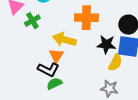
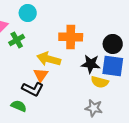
yellow semicircle: (115, 63) -> (100, 82), turned 78
green semicircle: (54, 84) -> (19, 106), moved, turned 49

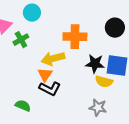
black circle: (113, 44) -> (115, 28), moved
yellow arrow: (49, 59) -> (53, 59), turned -30
black L-shape: (33, 89) -> (50, 89), moved

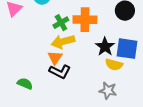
green cross: (21, 40) -> (61, 23), moved
black star: (95, 64) -> (105, 47), turned 30
green semicircle: (23, 106) -> (25, 84), moved

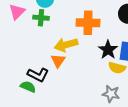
green cross: (61, 23) -> (41, 18), moved, turned 35
black L-shape: (60, 72) -> (38, 75), moved

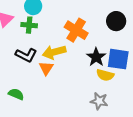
orange cross: (88, 23) -> (76, 30), turned 30
black L-shape: (38, 75) -> (26, 55), moved

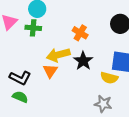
orange cross: (76, 30) -> (80, 33), size x0.7
black L-shape: (26, 55) -> (20, 78), moved
black star: (96, 57) -> (83, 61), moved

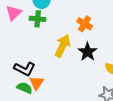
yellow arrow: (58, 55) -> (63, 46), turned 130
orange triangle: (50, 71) -> (37, 83), moved

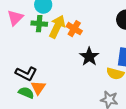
orange cross: (85, 24) -> (74, 29), moved
yellow arrow: (63, 46) -> (57, 27), moved

